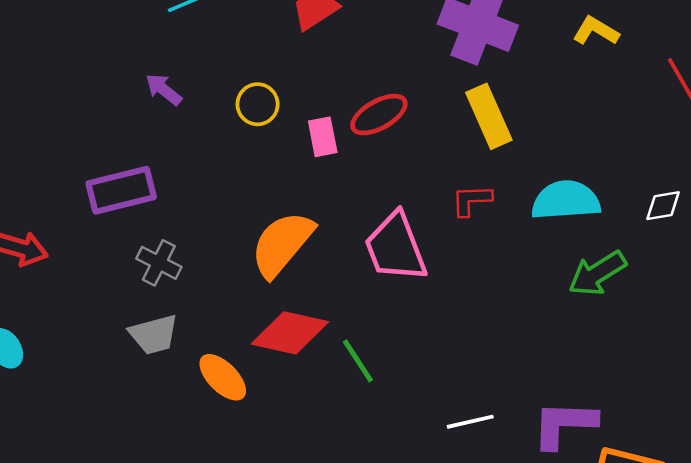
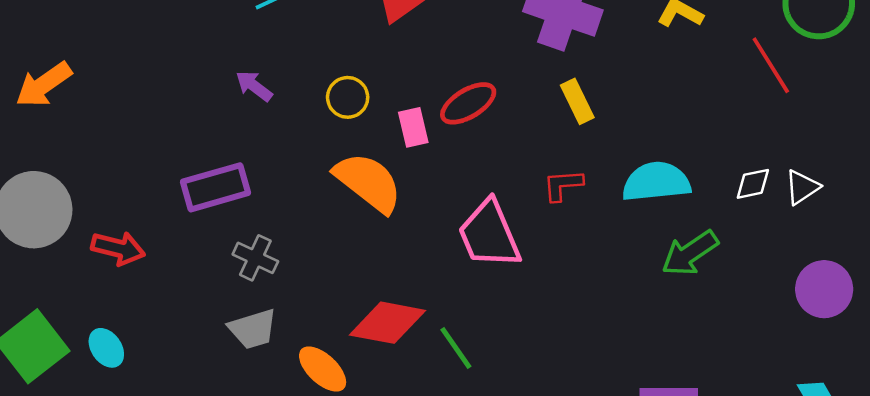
yellow rectangle: (489, 116) -> (577, 101), size x0.7
orange semicircle: (282, 244) -> (368, 182), moved, turned 90

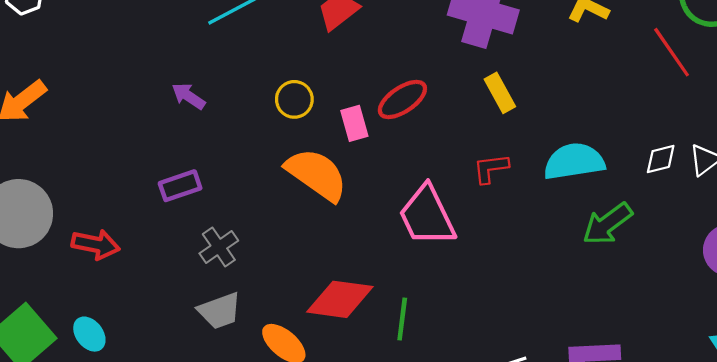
purple arrow: (254, 86) -> (188, 96), moved
purple rectangle: (216, 187) -> (180, 186), size x0.7
gray cross: (255, 258) -> (219, 247), turned 33
green line: (456, 348) -> (402, 319), turned 45

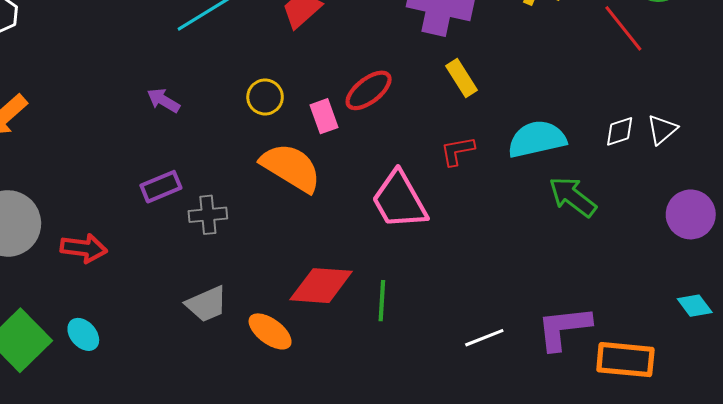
green arrow: (607, 224) -> (573, 197), turned 78
gray cross: (219, 247) -> (208, 215), moved, turned 33

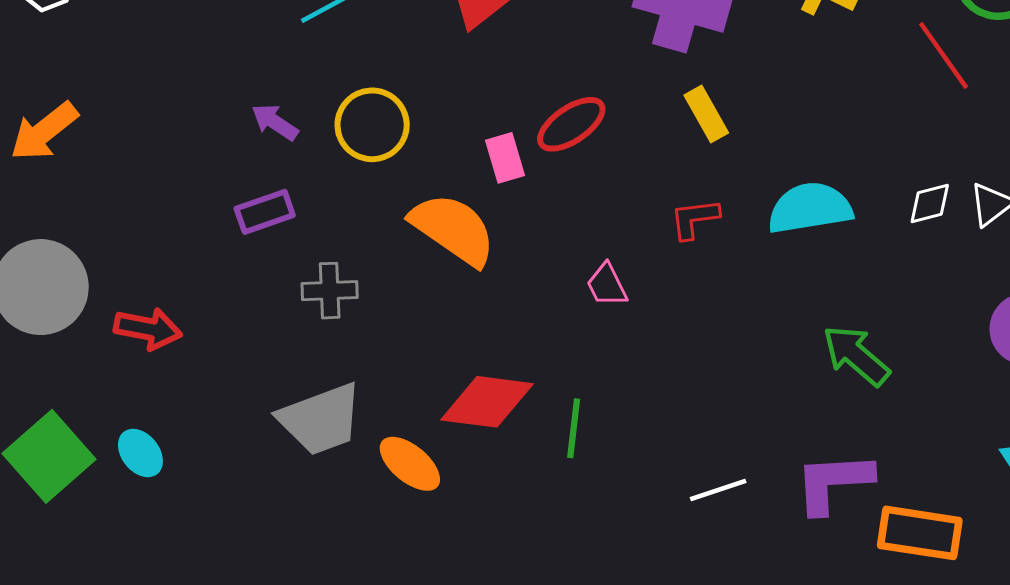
yellow circle: (265, 97) -> (372, 125), moved, size x1.4
purple rectangle: (161, 187) -> (265, 212), moved
green arrow: (573, 197) -> (856, 355), moved
pink trapezoid: (399, 200) -> (607, 285), size x0.5
gray trapezoid: (207, 304) -> (321, 419), size x1.4

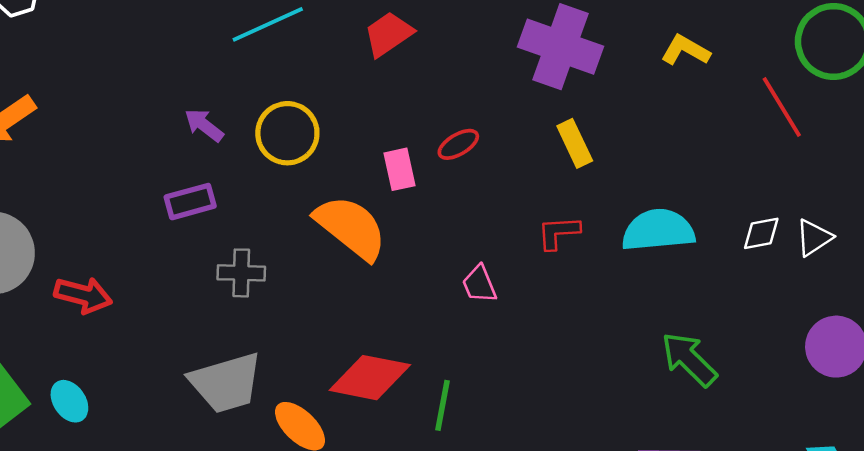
red ellipse: (571, 124) -> (458, 144), size x0.7

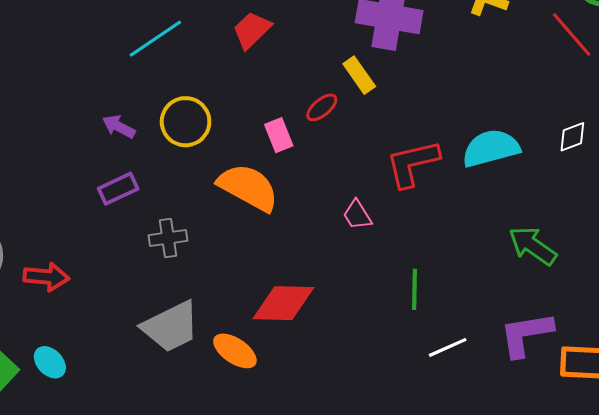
yellow rectangle: (575, 143) -> (359, 75), moved
red L-shape: (558, 233) -> (413, 163), size x1.6
green line: (442, 405) -> (414, 289), moved

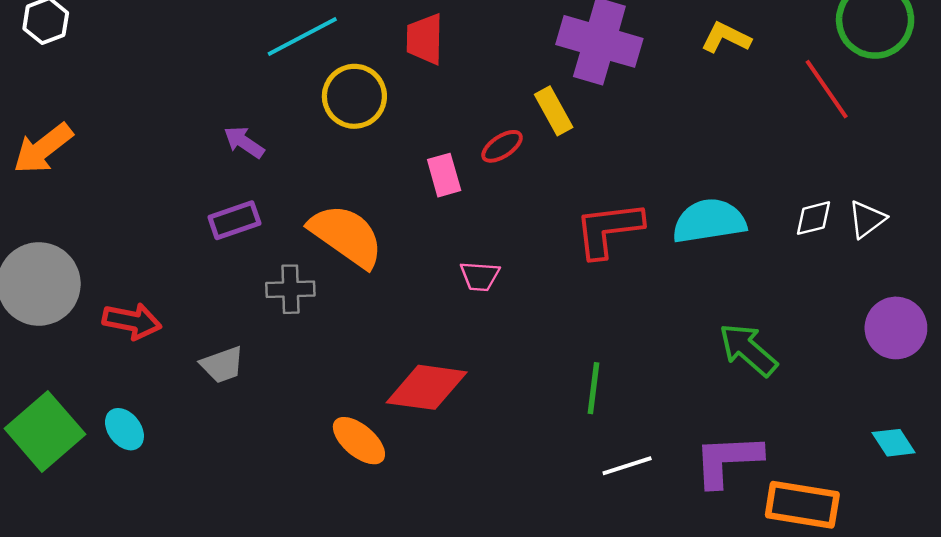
red trapezoid: (252, 30) -> (425, 39), turned -51
yellow circle: (186, 122) -> (354, 96), moved
orange semicircle: (248, 187) -> (346, 236), moved
pink trapezoid: (357, 215) -> (480, 276), moved, turned -60
gray trapezoid: (171, 327) -> (222, 365), moved, size x0.6

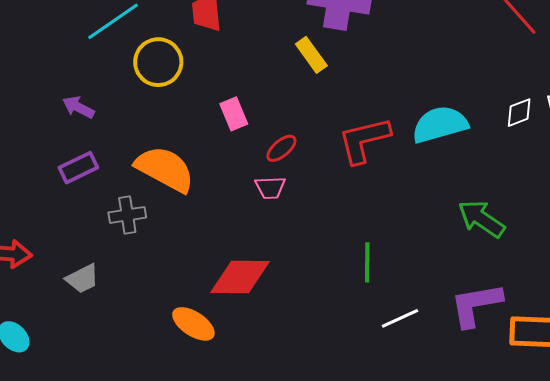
red ellipse: (502, 146) -> (281, 148), moved

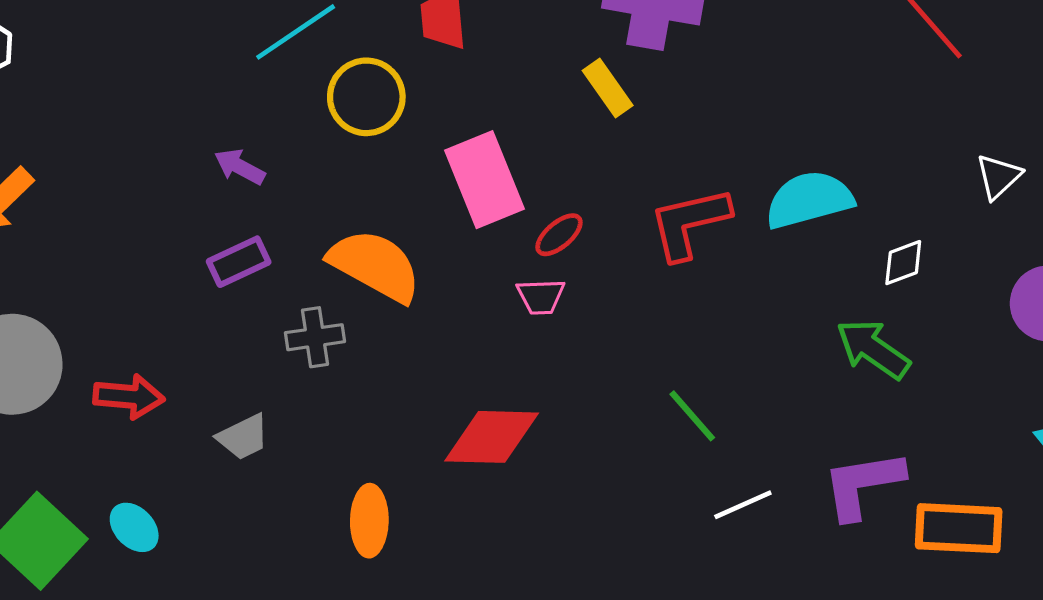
white diamond: (519, 113) -> (903, 263), moved
pink rectangle: (234, 114) -> (484, 180), size x1.8
green line: (367, 262) -> (692, 416), turned -42
orange ellipse: (193, 324) -> (369, 521), moved, turned 57

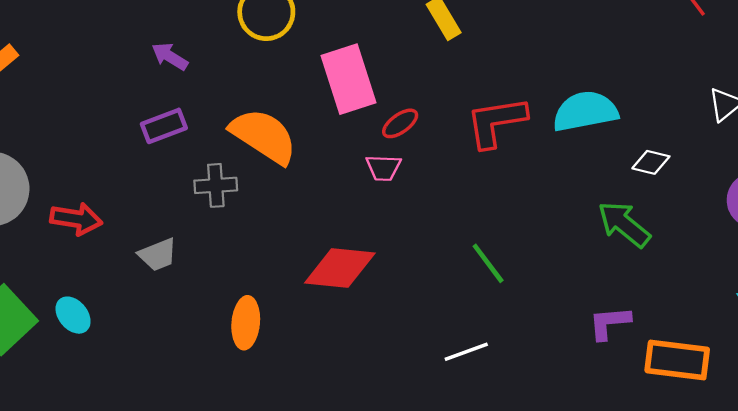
white diamond: (903, 263) -> (651, 162), turned 30
purple L-shape: (863, 485) -> (609, 323), size x0.7
white line: (743, 505) -> (466, 352), moved

